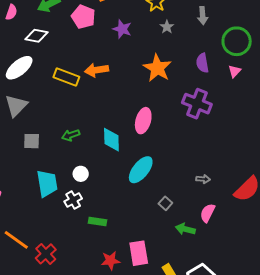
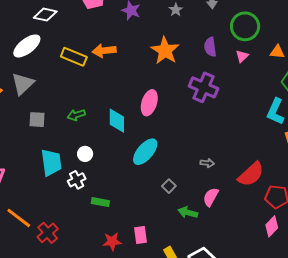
pink rectangle: (139, 253) -> (141, 235), size x0.7

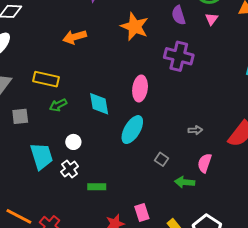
yellow rectangle: (74, 57) -> (46, 79), moved
pink ellipse: (149, 103) -> (140, 88), moved

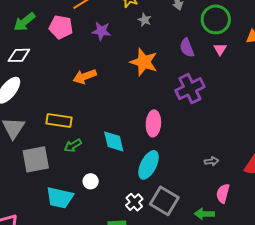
purple cross: (179, 56) -> (190, 89), turned -36
gray square: (20, 116) -> (36, 159), size x1.6
cyan trapezoid: (41, 156) -> (60, 198), turned 124
gray square: (162, 159) -> (164, 201), moved, size x2.0
white cross: (70, 169) -> (134, 202), moved

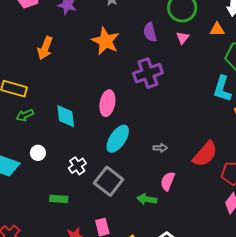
orange arrow: (85, 76) -> (45, 48), turned -55
cyan ellipse: (149, 165) -> (118, 139), moved
white cross: (134, 202) -> (77, 166), moved

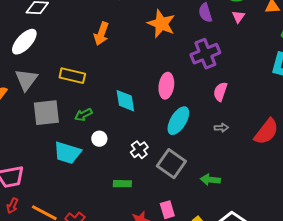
green arrow: (25, 115) -> (83, 115), moved
pink semicircle: (168, 181) -> (220, 92), moved

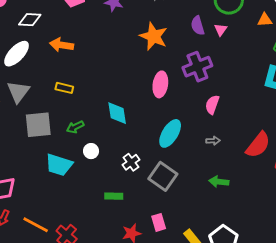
pink triangle: (238, 17) -> (221, 30), moved
orange arrow: (101, 34) -> (62, 45), moved, turned 80
yellow rectangle: (72, 76) -> (64, 88), size x0.7
pink ellipse: (166, 86) -> (160, 84), moved
green arrow: (210, 180) -> (219, 182), moved

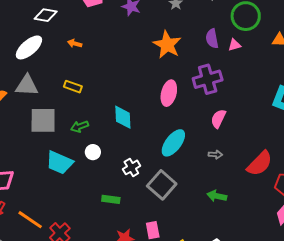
pink triangle: (221, 30) -> (234, 45), turned 32
orange arrow: (62, 45) -> (75, 43), size x0.6
gray triangle: (18, 92) -> (27, 85), turned 50

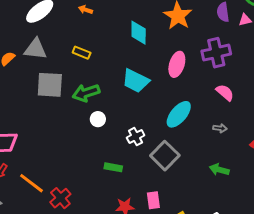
cyan diamond: (123, 117) -> (139, 33), moved
pink semicircle: (218, 119) -> (225, 93), turned 102
green arrow: (80, 127) -> (86, 93), size x1.5
cyan trapezoid: (60, 163) -> (136, 81), moved

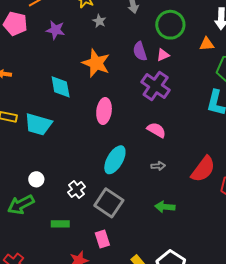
purple cross: (216, 53) -> (156, 86), moved, turned -32
cyan trapezoid: (136, 81) -> (38, 124), moved
green arrow: (86, 93) -> (21, 205), moved
pink rectangle: (153, 200) -> (102, 239), moved

